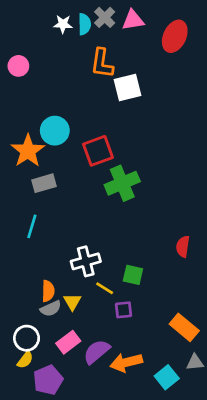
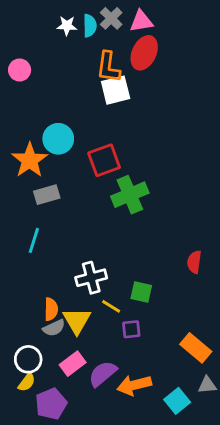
red ellipse: (175, 36) -> (144, 53), moved
white square: (128, 87) -> (116, 90), moved
yellow triangle: (72, 302) -> (77, 321), size x1.5

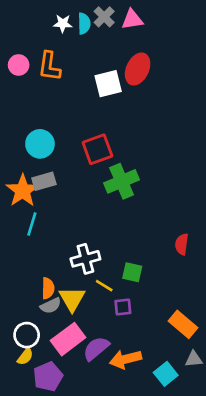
red ellipse: (144, 53) -> (138, 69), moved
orange L-shape: (108, 67) -> (49, 66), moved
cyan circle: (58, 139) -> (40, 144), moved
orange star: (30, 160) -> (23, 191), moved
pink rectangle: (73, 364) -> (68, 339), size x1.4

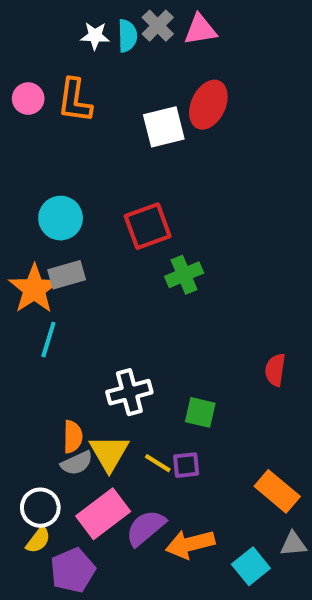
green cross: (122, 181) -> (184, 275), size x0.7
yellow line: (104, 286) -> (158, 463), moved

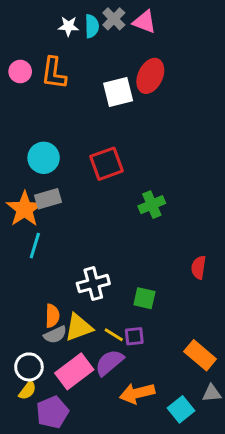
pink triangle: (200, 30) -> (144, 22), turned 30
green cross: (184, 275) -> (152, 205), moved
yellow triangle: (109, 453) -> (79, 327), turned 40
purple semicircle: (146, 528) -> (109, 363), moved

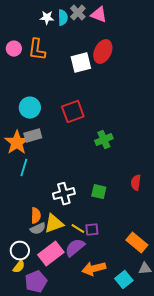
green square: (144, 298) -> (99, 192), moved

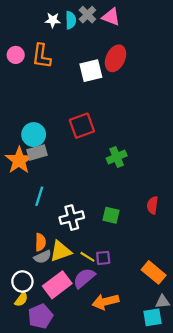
cyan circle: (30, 108) -> (34, 135), moved
cyan line: (24, 168) -> (39, 196), moved
cyan square: (124, 280) -> (153, 317), moved, turned 30

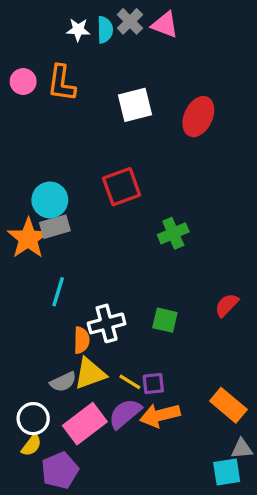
red ellipse: (115, 58) -> (198, 117), moved
red semicircle: (153, 205) -> (227, 305), turned 36
orange semicircle: (40, 242) -> (82, 340), moved
orange arrow: (105, 302) -> (160, 415), moved

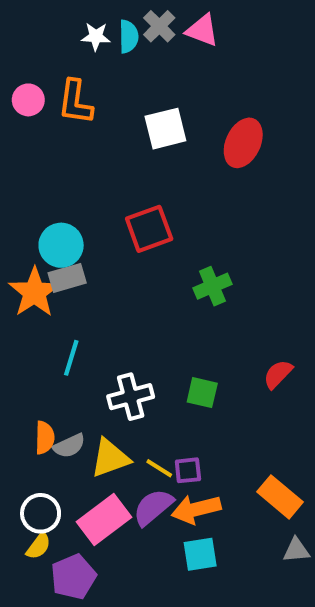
orange semicircle: (82, 340) -> (45, 438), moved
gray semicircle: (63, 382) -> (69, 446), moved
cyan square: (227, 472) -> (200, 554), moved

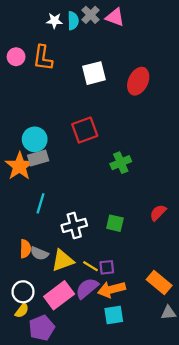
gray semicircle: (69, 446) -> (39, 253), turned 48

